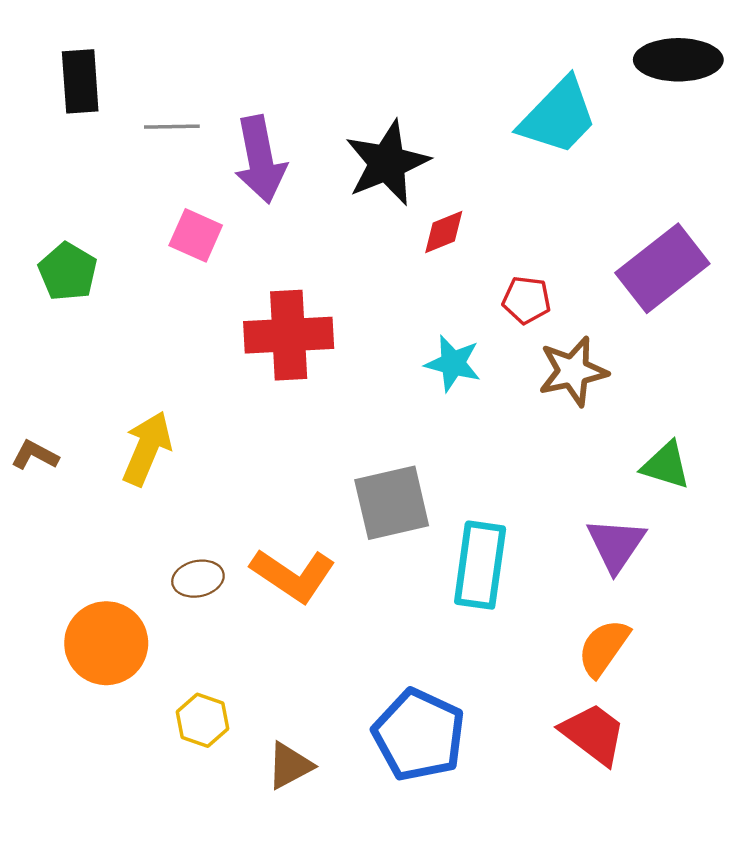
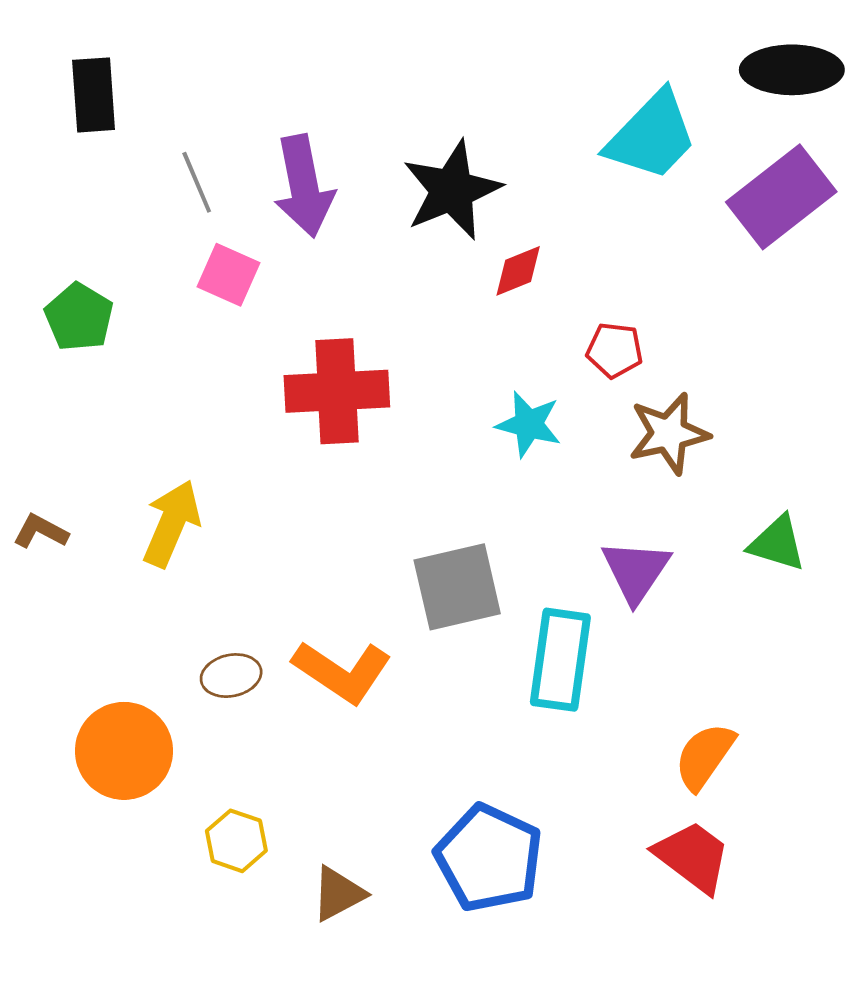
gray line: (172, 127) -> (197, 182), moved, turned 68
purple rectangle: (662, 268) -> (781, 197), moved
purple triangle: (616, 545) -> (636, 571), moved

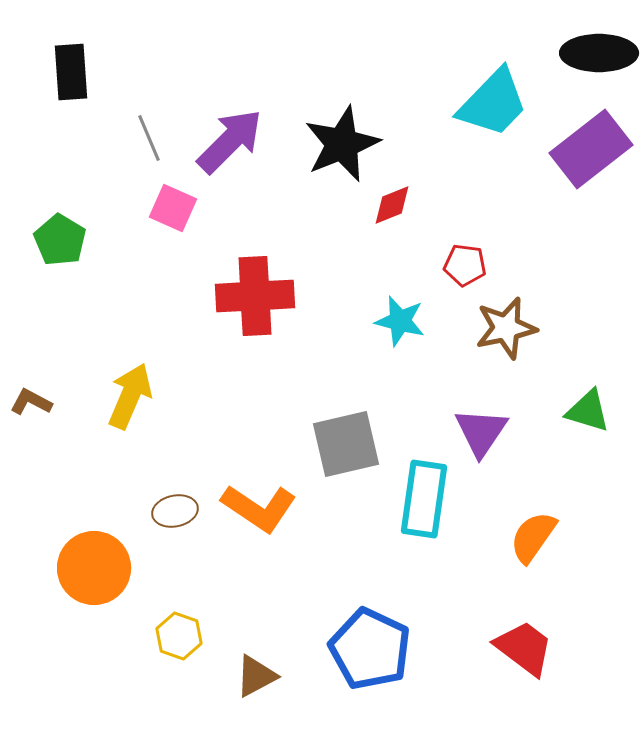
purple arrow: (304, 186) -> (230, 141), turned -124
orange semicircle: (705, 756) -> (533, 537), moved

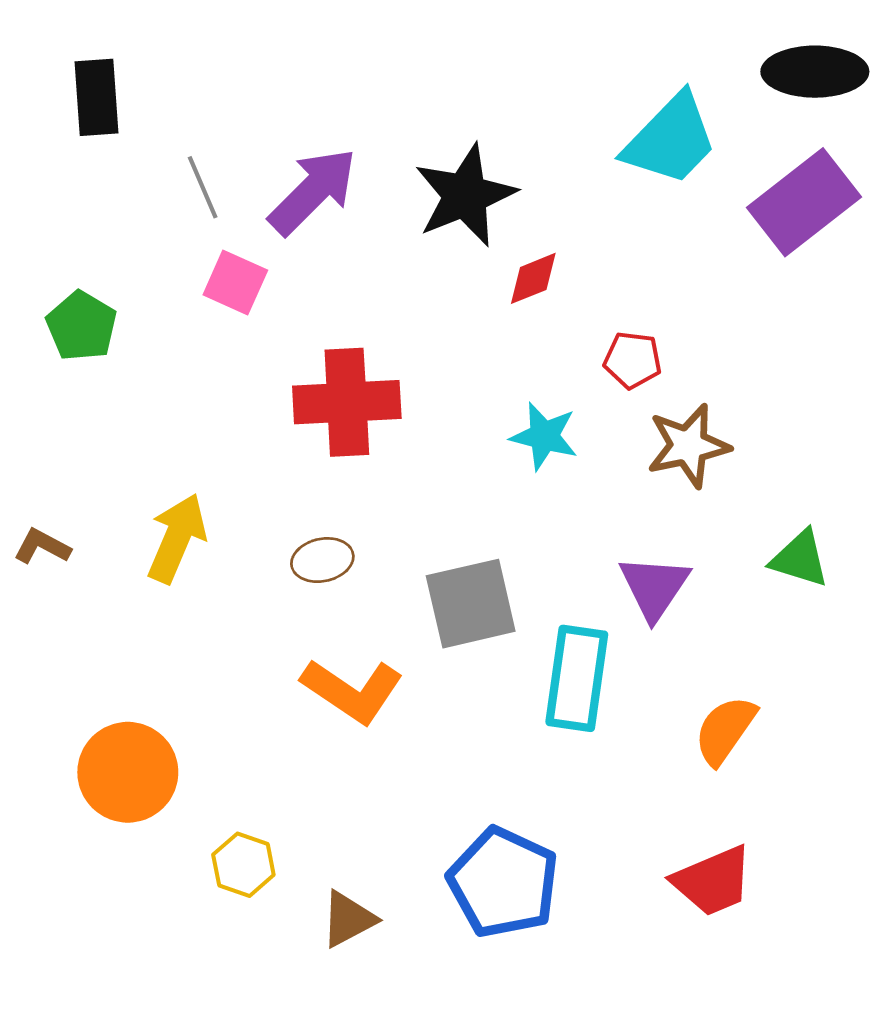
brown ellipse: (175, 511) -> (322, 560), moved
red trapezoid: (524, 648) -> (713, 881), turned 120

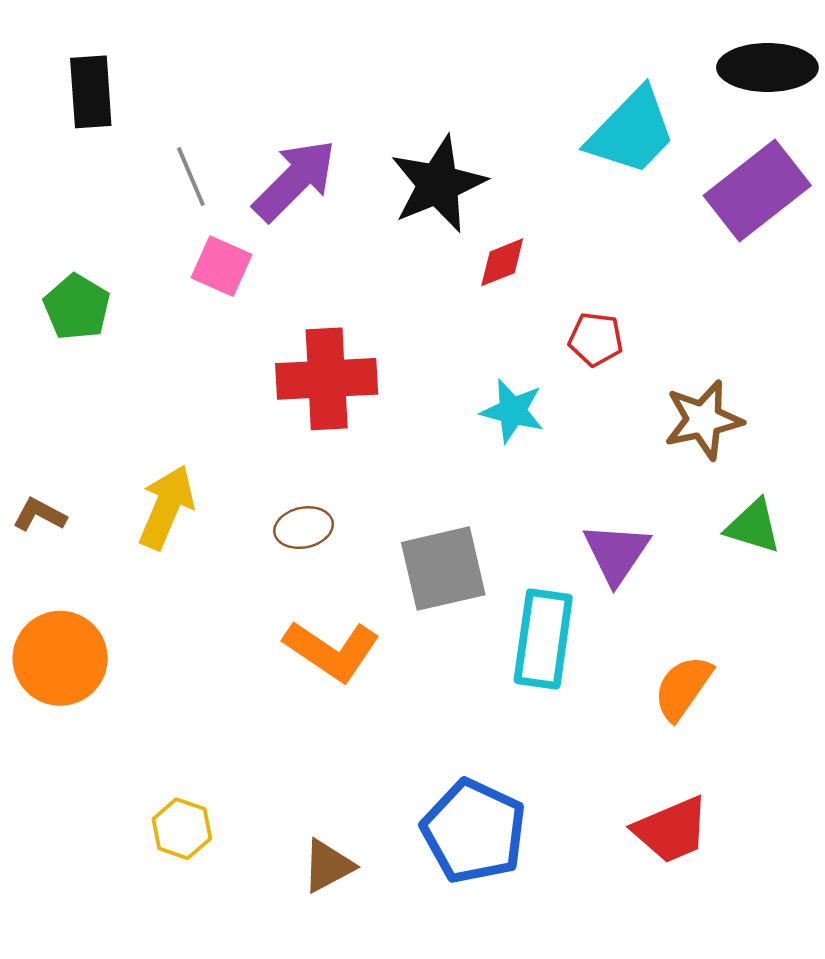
brown star: (688, 446) -> (703, 420), moved
orange circle: (128, 772) -> (60, 658), moved
yellow hexagon: (243, 865) -> (182, 829), moved

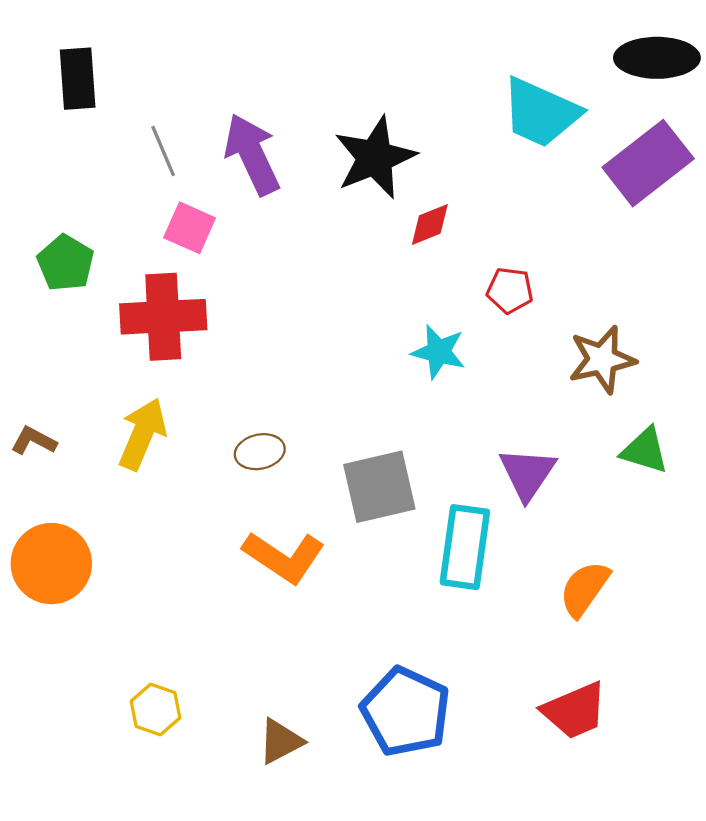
cyan trapezoid: (632, 132) -> (541, 113), turned 70
purple arrow: (295, 180) -> (252, 154), turned -70
red cross: (327, 379) -> (163, 317), moved

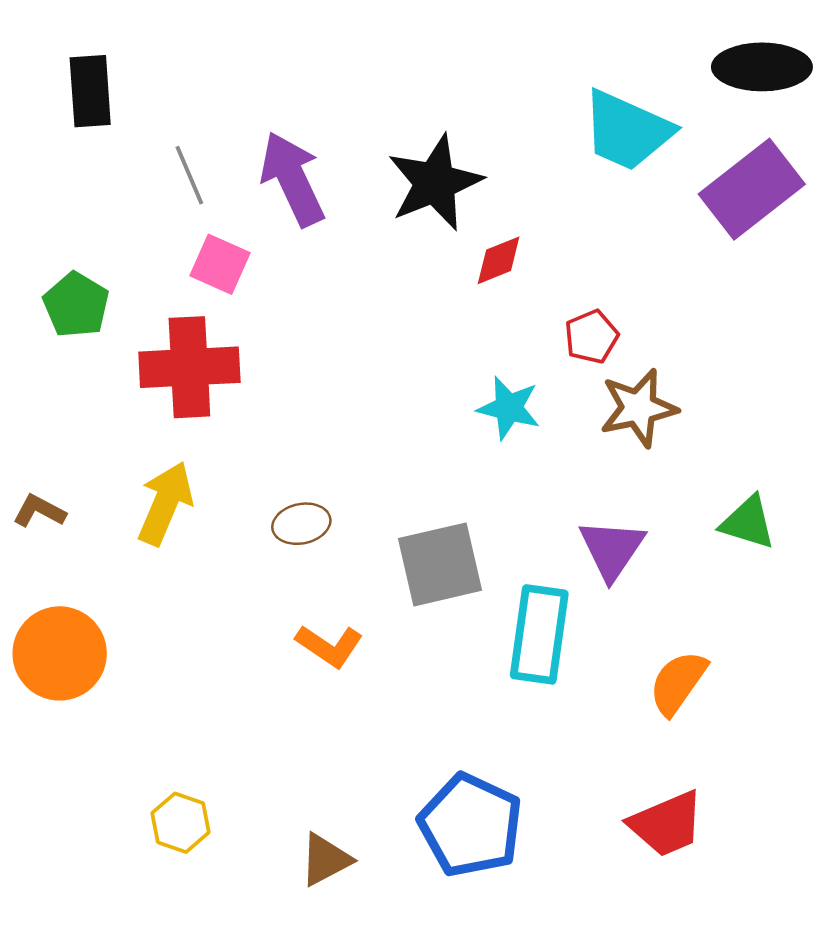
red pentagon: (510, 290) -> (591, 337), turned -30
brown star: (602, 359) -> (639, 408), moved
orange L-shape: (284, 557) -> (329, 646), size x0.7

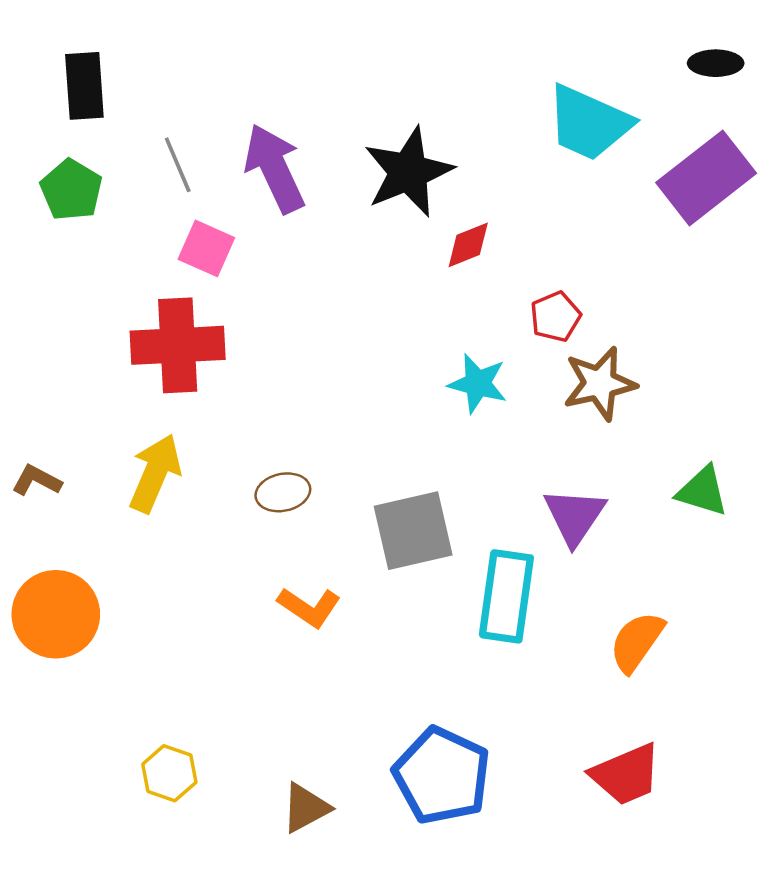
black ellipse: (762, 67) -> (716, 63), size x0.6
green pentagon: (76, 305) -> (71, 190), moved

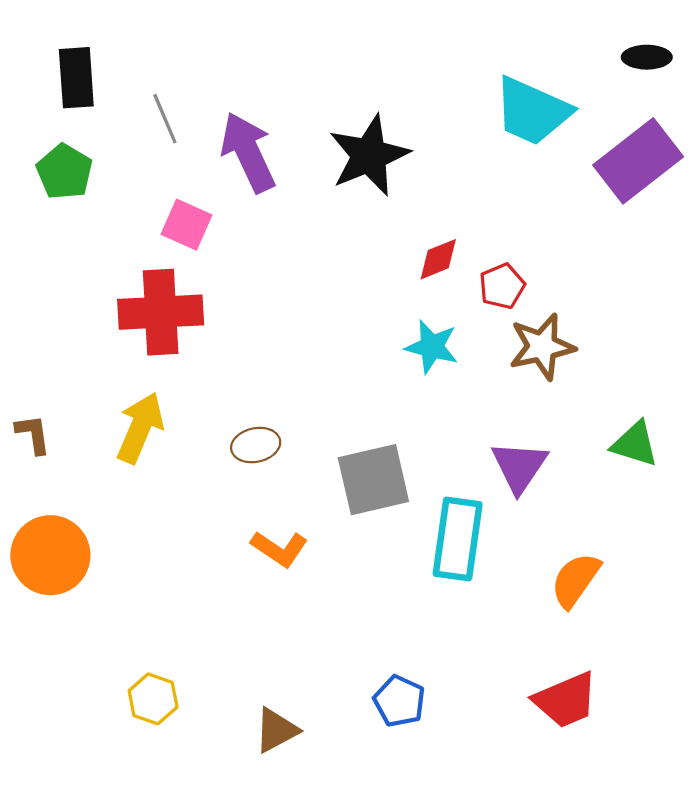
gray line: (178, 165) -> (165, 119), moved
red diamond: (468, 245) -> (438, 259), moved
brown L-shape: (37, 480) -> (33, 434), turned 54
blue pentagon: (442, 776) -> (399, 701), size x0.6

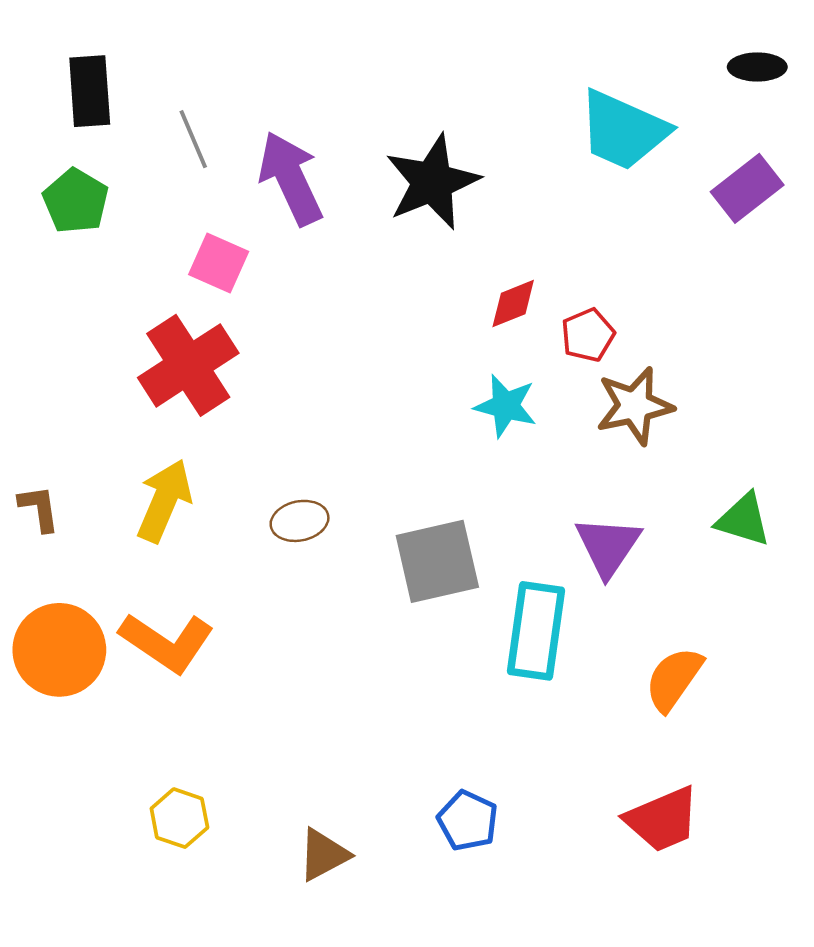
purple rectangle: (638, 161) -> (747, 188), size x0.7
red cross: (161, 312) -> (188, 365), turned -30
orange L-shape: (279, 549) -> (167, 642), moved, size x1.4

